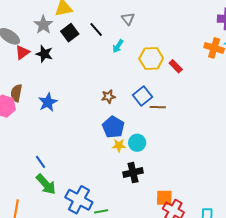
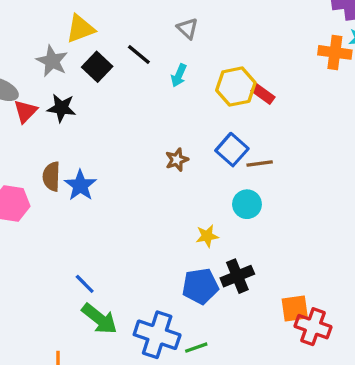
red rectangle: (176, 66) -> (263, 94), moved
brown semicircle: (16, 93) -> (51, 177), moved
blue pentagon: (113, 127) -> (200, 286), moved, turned -30
cyan circle: (137, 143) -> (247, 204), moved

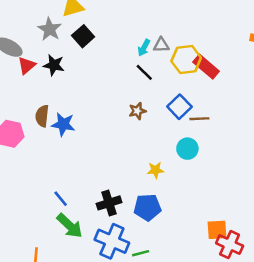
gray triangle: (188, 28) -> (161, 45), moved, turned -49
black line: (139, 54) -> (144, 72), moved
red rectangle: (263, 94) -> (206, 67), size x1.5
blue star: (80, 185) -> (63, 124), turned -30
black cross: (237, 276) -> (109, 203), moved

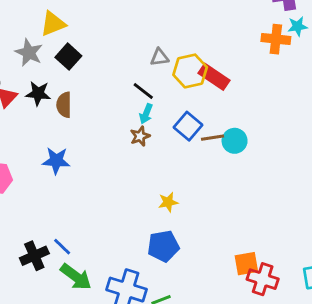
cyan arrow: (144, 48) -> (146, 114), moved
brown semicircle: (42, 116) -> (64, 105), moved
cyan circle: (187, 149) -> (235, 141), moved
black cross: (109, 203) -> (34, 256), moved

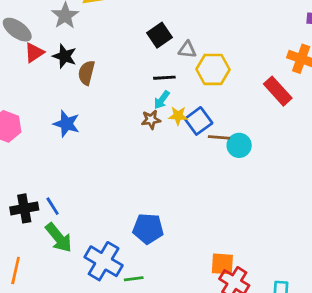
black square: (68, 57) -> (160, 35), moved
red rectangle: (214, 77) -> (278, 91), moved
black line: (143, 91) -> (164, 78), turned -55
yellow star: (168, 202) -> (178, 116), moved

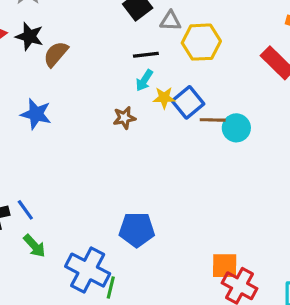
brown semicircle: (86, 73) -> (56, 54), turned 30
brown star: (151, 120) -> (124, 118), moved
green arrow: (59, 238) -> (34, 246), size x0.7
green line: (134, 279) -> (111, 288), moved, turned -66

